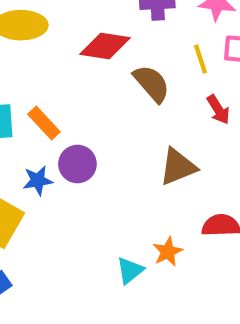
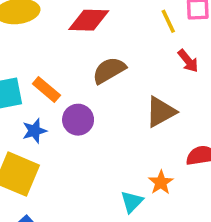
brown semicircle: (152, 84) -> (109, 70), moved, turned -72
blue star: (38, 180) -> (34, 131), moved

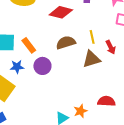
yellow line: (168, 21) -> (92, 37), moved
brown triangle: (161, 112) -> (91, 59), moved

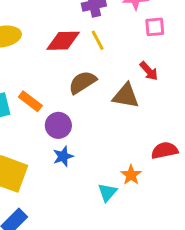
yellow line: (92, 37) -> (98, 40), moved
brown triangle: (91, 59) -> (126, 96), turned 42
blue star: (17, 67) -> (63, 156), moved

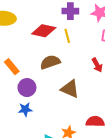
brown triangle: (126, 96) -> (70, 89), moved

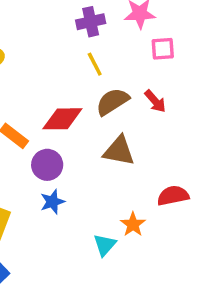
red diamond: (44, 31) -> (62, 119), moved
brown semicircle: (50, 62) -> (112, 102), moved

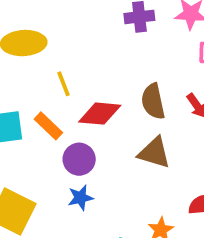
yellow line: (95, 64) -> (64, 84), moved
brown semicircle: (112, 102) -> (153, 101), turned -76

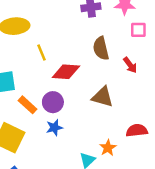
brown semicircle: (153, 101) -> (101, 48), moved
orange rectangle: (48, 126) -> (27, 105), moved

